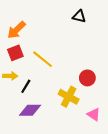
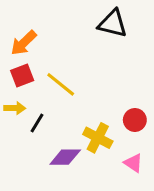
black triangle: (79, 16) -> (113, 24), size x1.5
red circle: (87, 78) -> (135, 120), moved
purple diamond: (30, 110) -> (65, 157), moved

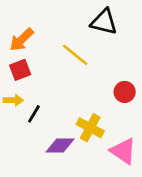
yellow line: (61, 84) -> (75, 55), moved
red circle: (135, 120) -> (125, 92), moved
pink triangle: (133, 163) -> (123, 151), size x1.5

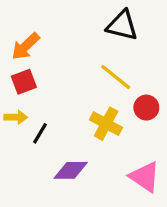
yellow line: (75, 55) -> (116, 77), moved
yellow cross: (90, 128) -> (106, 124), moved

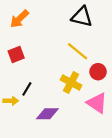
orange arrow: (26, 46) -> (19, 19), moved
yellow arrow: (16, 117) -> (11, 101), moved
pink triangle: (145, 177) -> (97, 103), moved

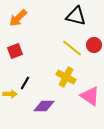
red circle: (98, 72) -> (94, 45), moved

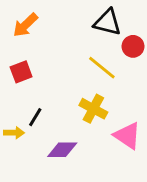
red circle: (94, 45) -> (133, 46), moved

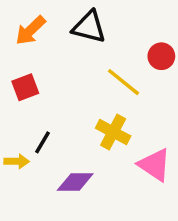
black triangle: (108, 22) -> (89, 27), moved

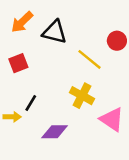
black triangle: (89, 27) -> (55, 32), moved

